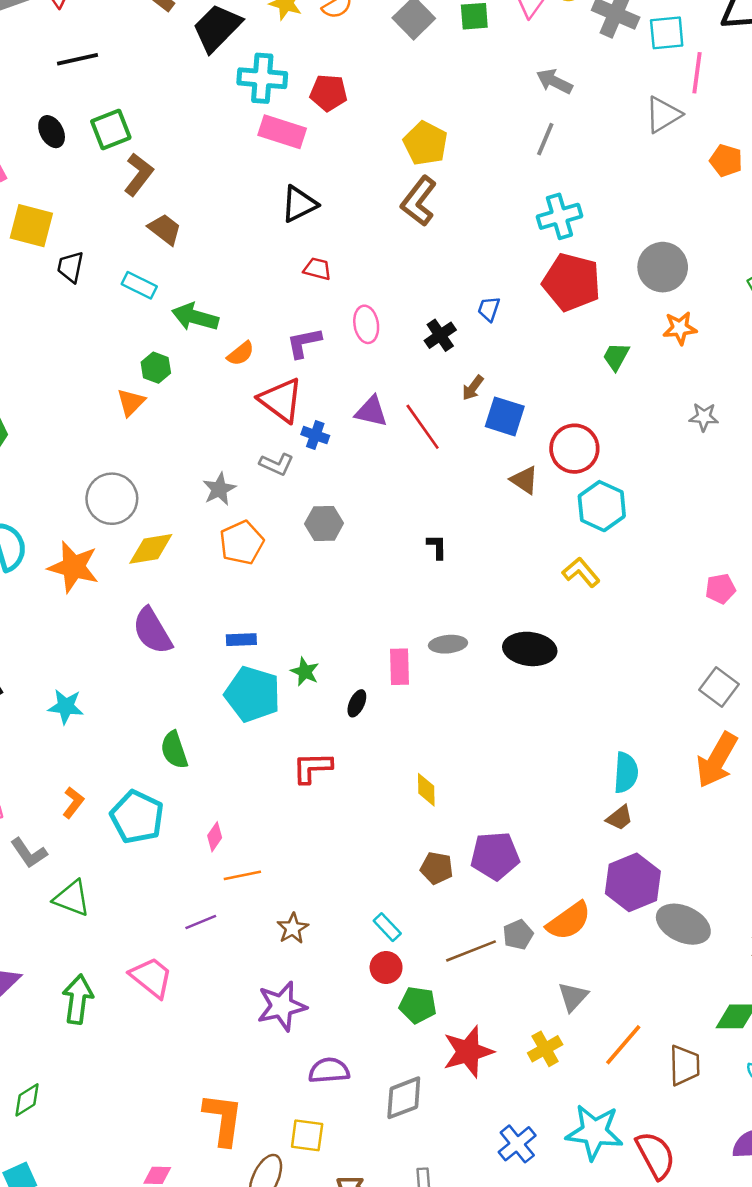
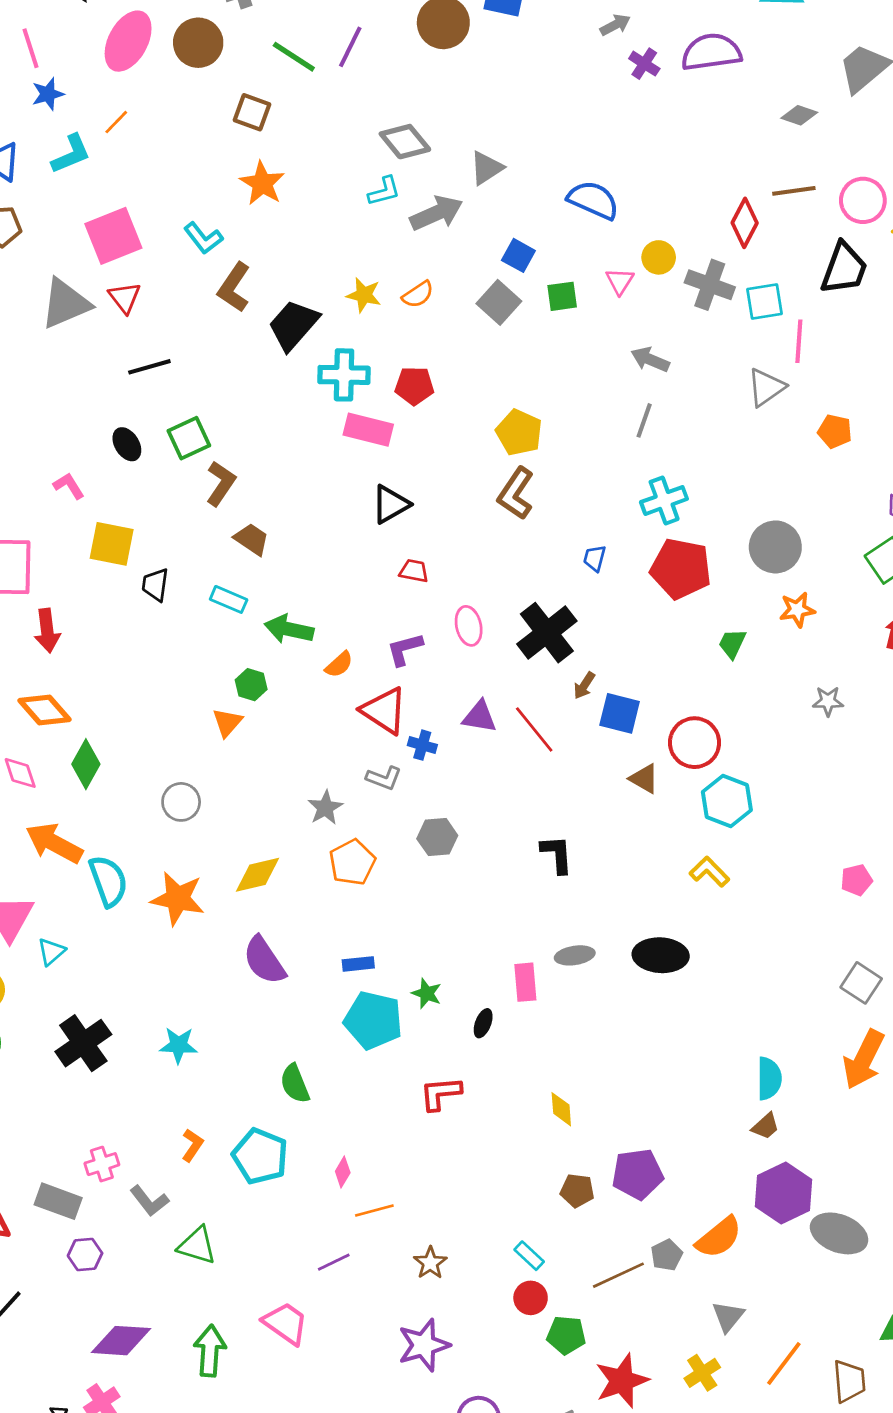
blue trapezoid: (489, 309) -> (595, 558), moved
black cross: (440, 335) -> (547, 633), size x1.8
gray circle: (112, 499) -> (181, 802), moved, size x0.7
black L-shape: (437, 547) -> (557, 854), size x1.5

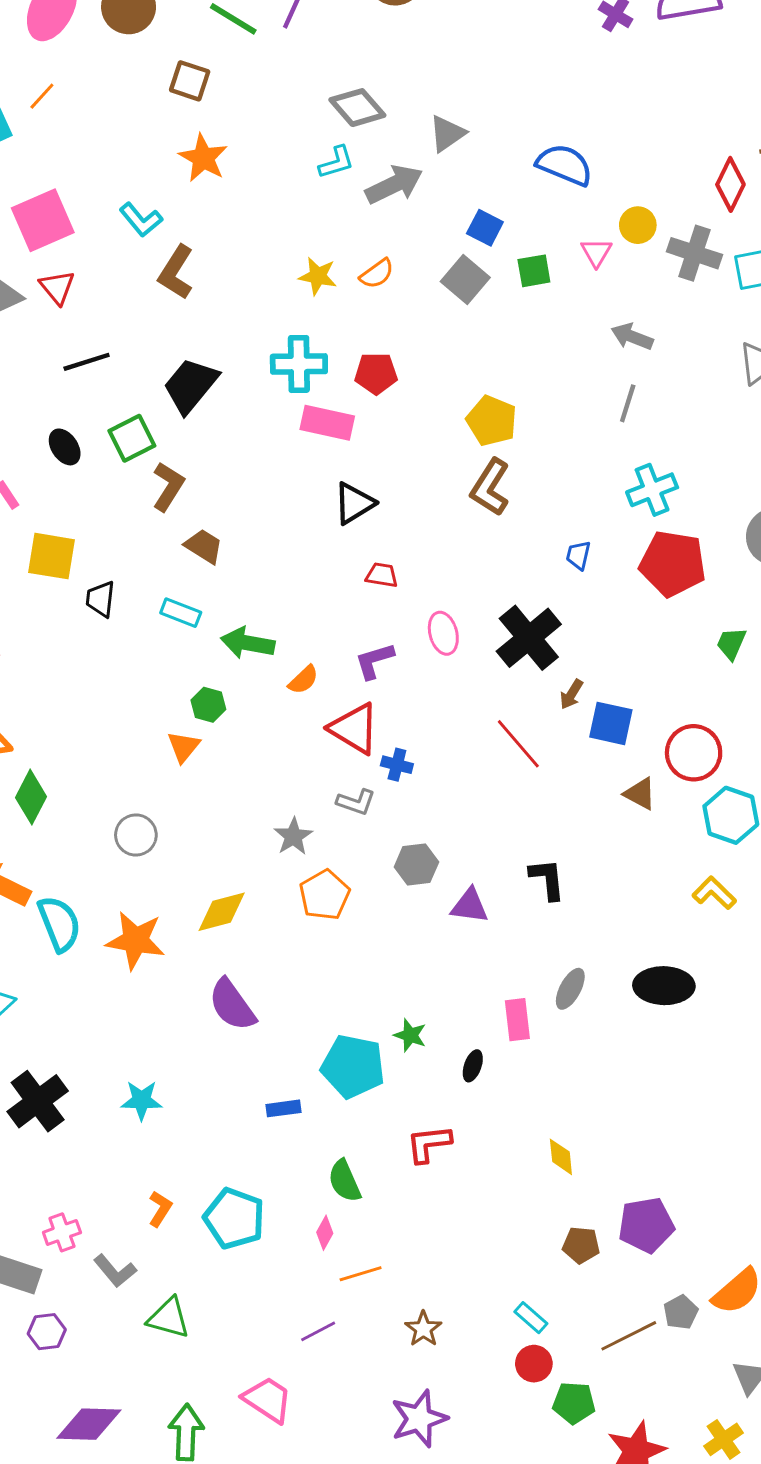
black trapezoid: (293, 325) -> (191, 385), moved
purple triangle: (480, 717) -> (470, 906), moved
gray ellipse: (575, 955) -> (570, 989), turned -51
blue rectangle: (358, 964) -> (284, 1108), moved
green semicircle: (295, 1084) -> (344, 1181), moved

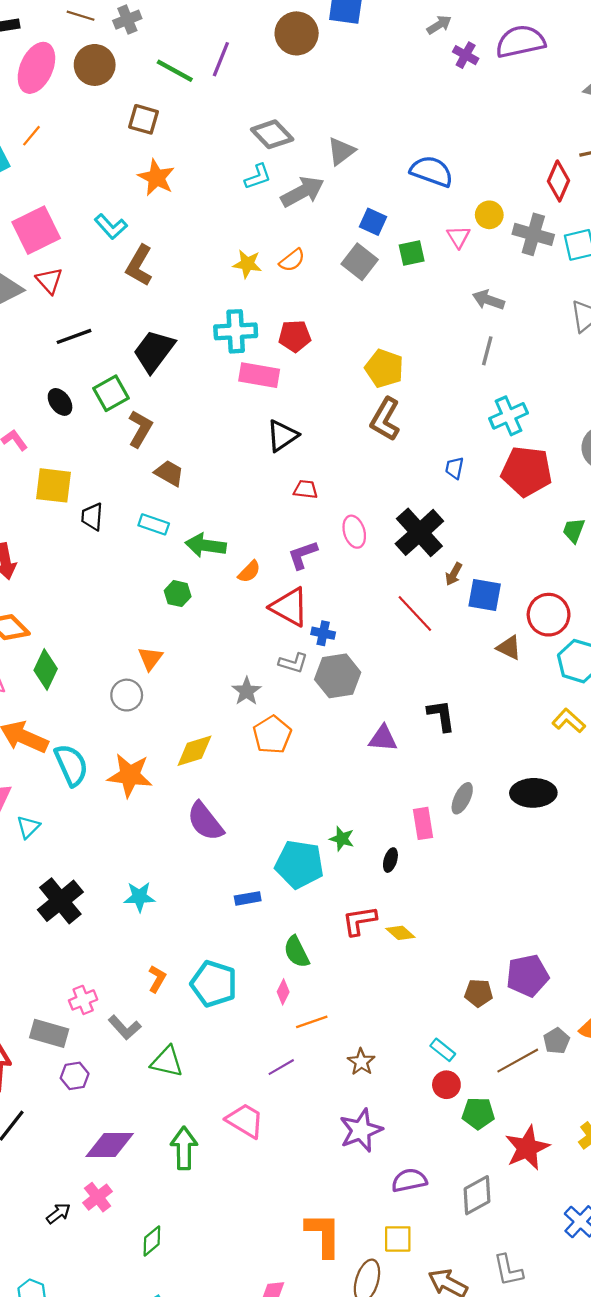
orange triangle: (184, 747) -> (150, 658), moved
gray hexagon: (416, 864) -> (338, 676), moved, size x1.4
yellow diamond: (561, 1157) -> (400, 933), moved, turned -40

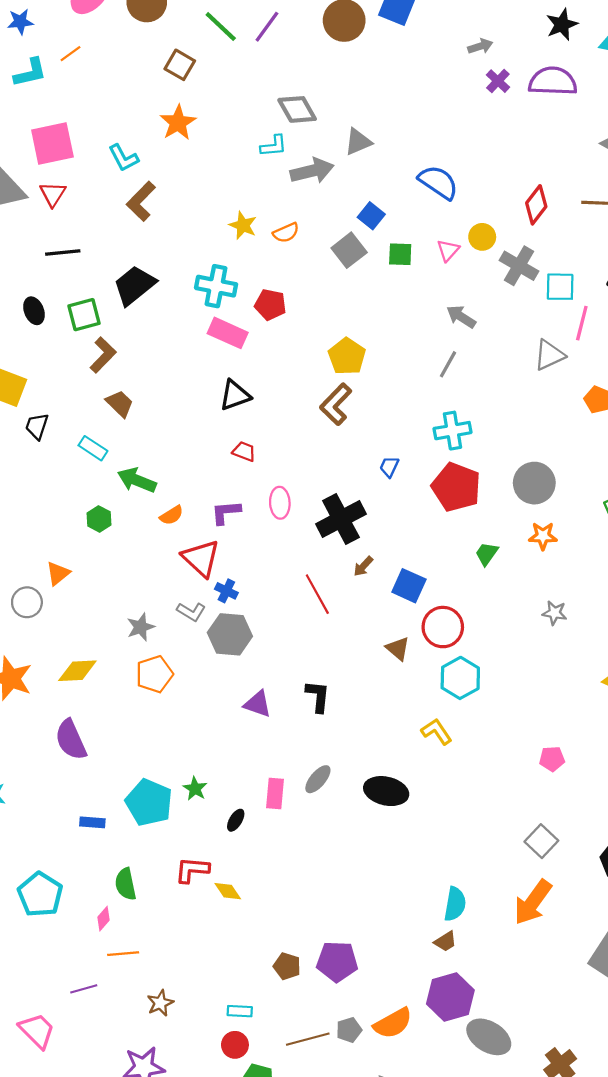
red diamond: (558, 181) -> (536, 205), moved
blue square: (485, 595) -> (409, 586), moved
cyan rectangle: (443, 1050) -> (240, 1011), turned -50

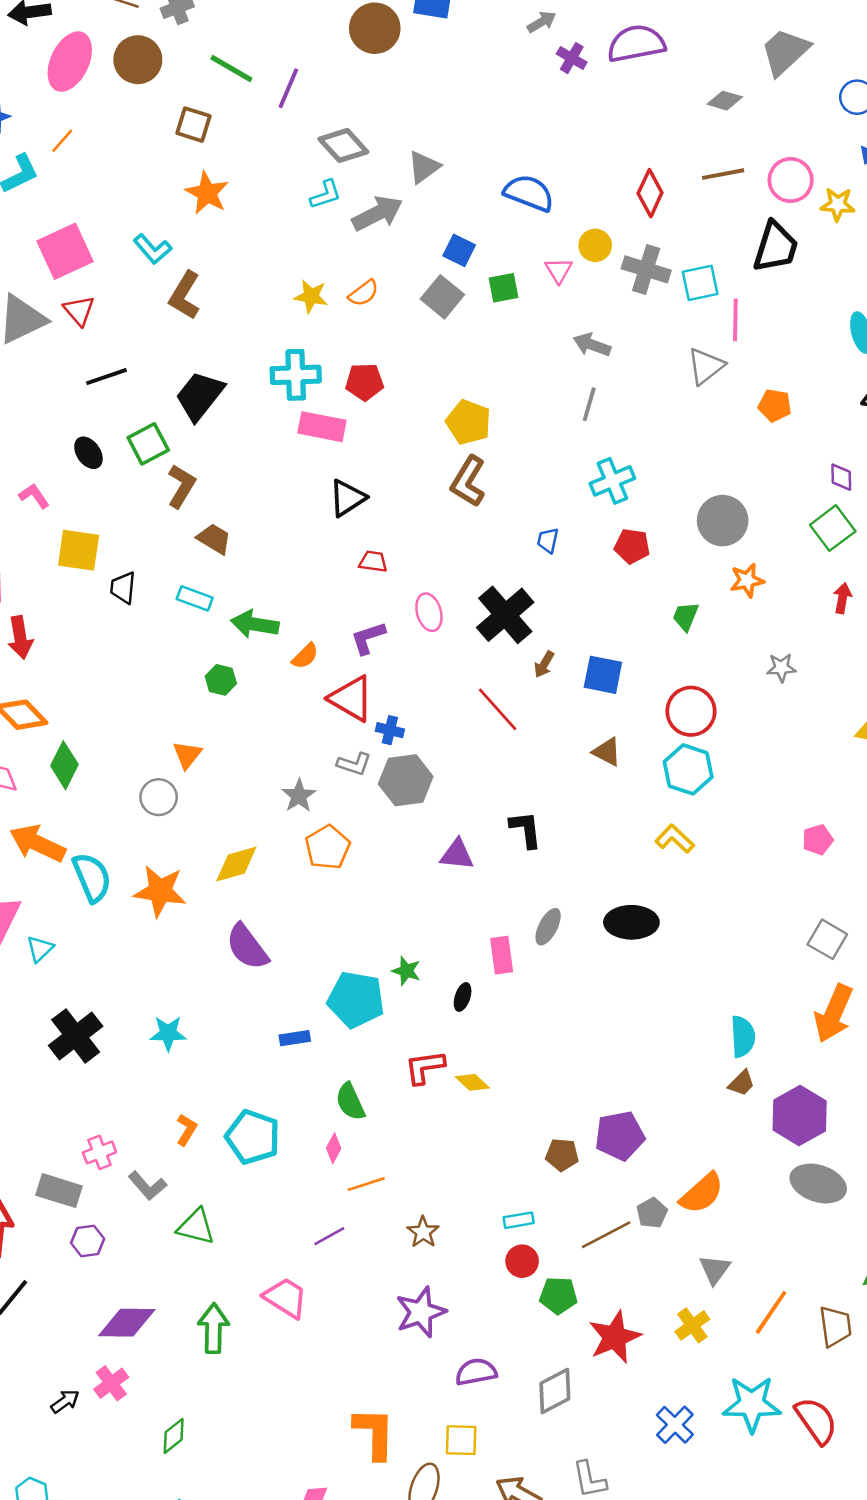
purple line: (267, 27) -> (288, 88), moved
red pentagon: (456, 487) -> (632, 546), size x0.6
red circle: (443, 627) -> (691, 711), moved
purple hexagon: (450, 997) -> (800, 1116), moved

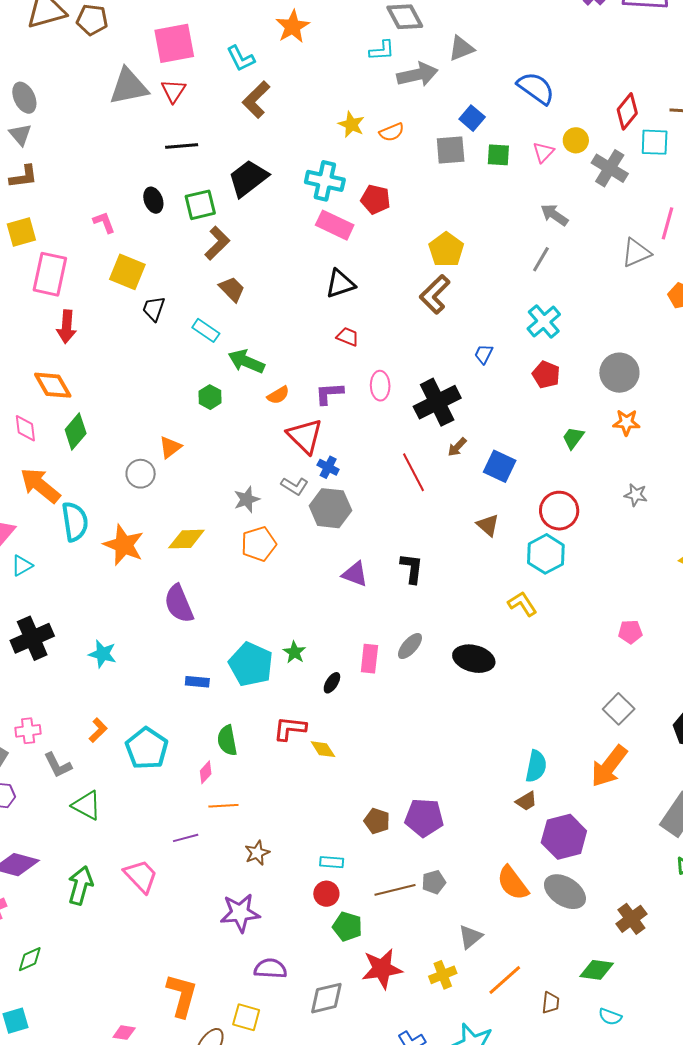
cyan square: (700, 283) -> (655, 142), moved
gray square: (442, 297) -> (451, 150), turned 32
cyan cross: (612, 481) -> (544, 322), turned -32
orange semicircle: (702, 1193) -> (513, 883), moved, turned 81
brown trapezoid: (835, 1326) -> (551, 1003), size x0.7

